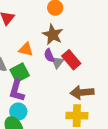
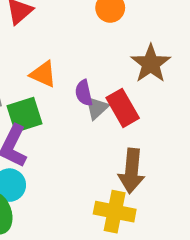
brown star: (53, 35) -> (151, 64), moved
brown arrow: (82, 92) -> (132, 171), turned -90

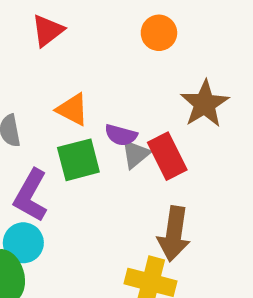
purple semicircle: (84, 93) -> (121, 135), turned -65
green square: (24, 115) -> (78, 160), moved

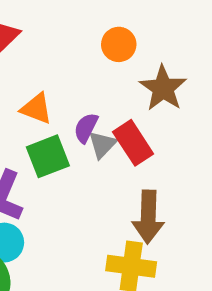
orange circle: (159, 33) -> (119, 44), moved
purple semicircle: (121, 135) -> (86, 128), turned 108

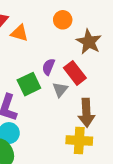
orange triangle: (36, 109) -> (19, 33), moved
gray triangle: (102, 144) -> (60, 90), moved

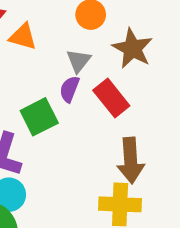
gray triangle: (60, 90) -> (79, 61), moved

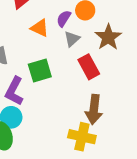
orange triangle: (23, 37) -> (40, 28), moved
purple semicircle: (69, 89) -> (64, 19), moved

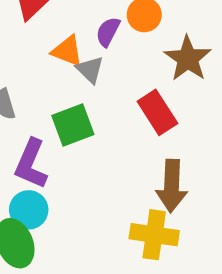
gray triangle: (72, 39) -> (90, 70), moved, turned -30

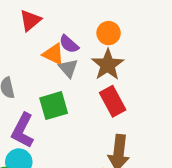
purple semicircle: (108, 32) -> (69, 44), moved, turned -80
brown star: (188, 59) -> (108, 65), moved

